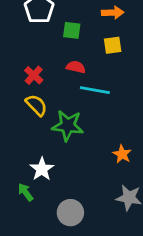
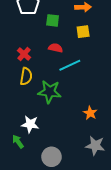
cyan line: (95, 90) -> (70, 65), turned -35
yellow semicircle: (36, 105) -> (26, 76), turned 54
white star: (42, 169) -> (30, 124), turned -30

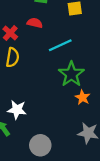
red semicircle: (56, 48) -> (35, 23), moved
green star: (49, 92) -> (71, 74), moved, turned 30

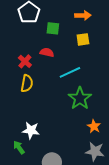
orange star: (83, 97) -> (94, 126), moved

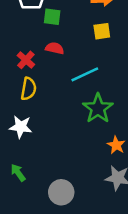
green square: (53, 28) -> (52, 17), moved
white star: (31, 130) -> (21, 127), moved

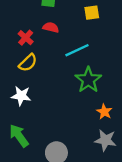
yellow semicircle: (28, 89) -> (28, 63), turned 36
green arrow: (18, 173) -> (19, 136), size x1.5

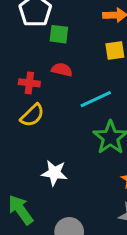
red cross: (26, 38) -> (29, 83), turned -35
white star: (21, 96) -> (54, 173), moved

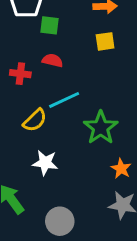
cyan line: (96, 99) -> (64, 100), moved
yellow semicircle: (32, 115) -> (35, 120), moved

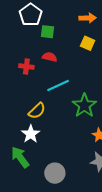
yellow square: (105, 41) -> (88, 43), turned 32
yellow semicircle: (35, 120) -> (37, 111), moved
white star: (45, 163) -> (31, 134), moved, turned 30

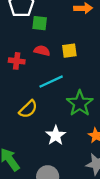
yellow square: (88, 43) -> (69, 51), moved, turned -32
white star: (31, 134) -> (56, 135), moved

